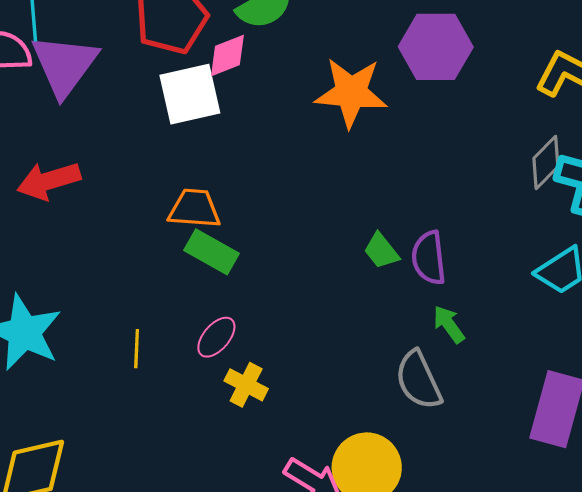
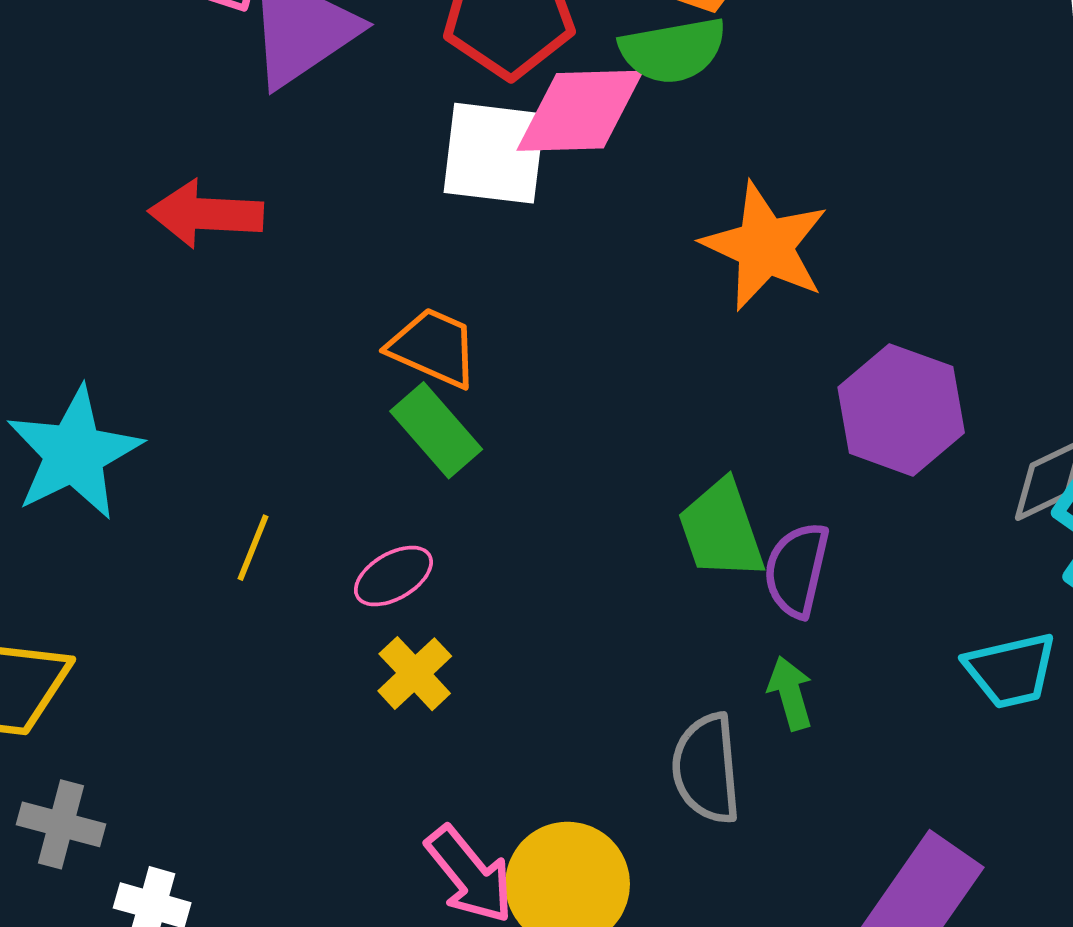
purple hexagon: (436, 47) -> (901, 410), moved
pink diamond: (227, 56) -> (580, 111), size x1.6
green trapezoid: (381, 251) -> (721, 530), size x1.5

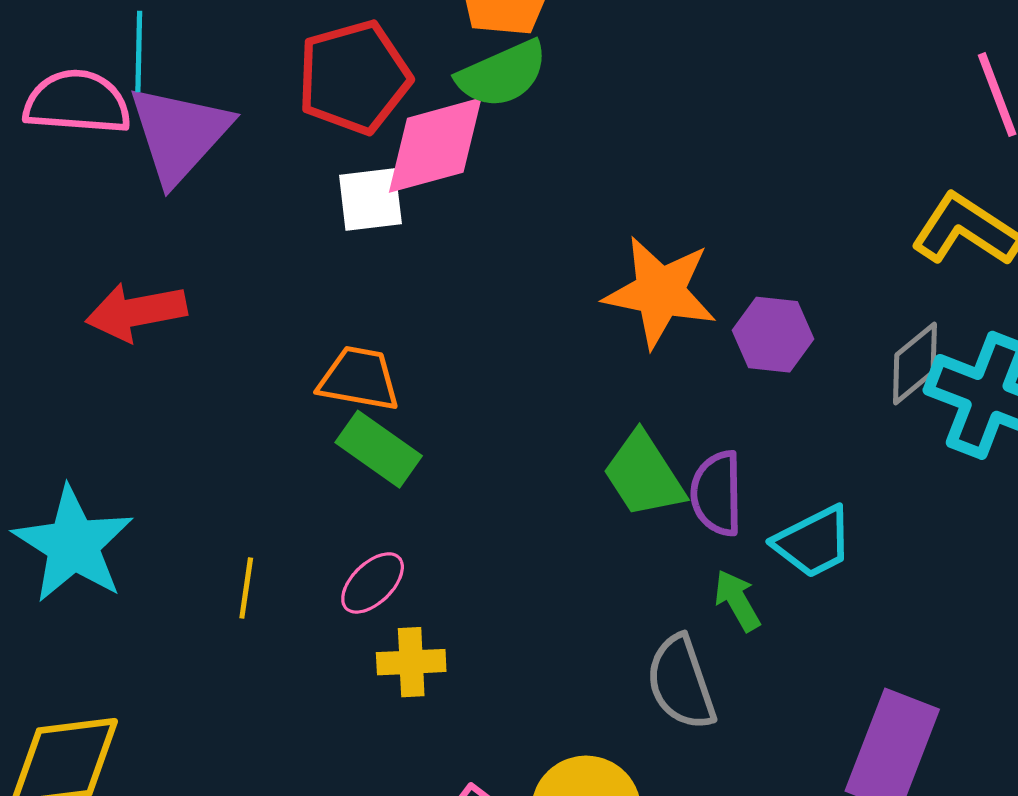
white square: (494, 153) -> (370, 200), size x0.7
orange star: (765, 246) -> (660, 292), moved
purple hexagon: (901, 410) -> (773, 335), size x0.7
cyan trapezoid: (1011, 670) -> (813, 542), moved
yellow cross: (415, 674) -> (411, 662), turned -36

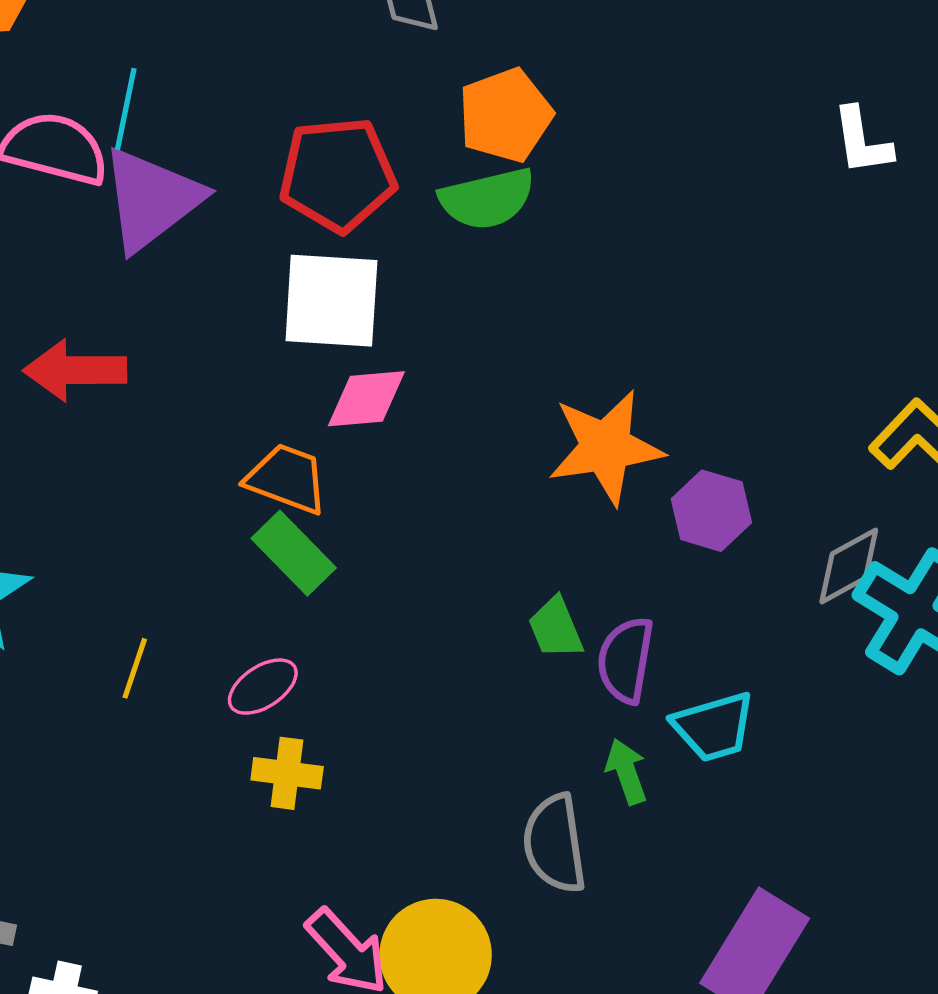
pink diamond: (435, 145) -> (366, 399), moved, size x0.7
white square: (370, 200) -> (331, 301), size x1.5
orange star: (660, 292) -> (606, 447), turned -30
green trapezoid: (644, 475) -> (556, 628), size x0.7

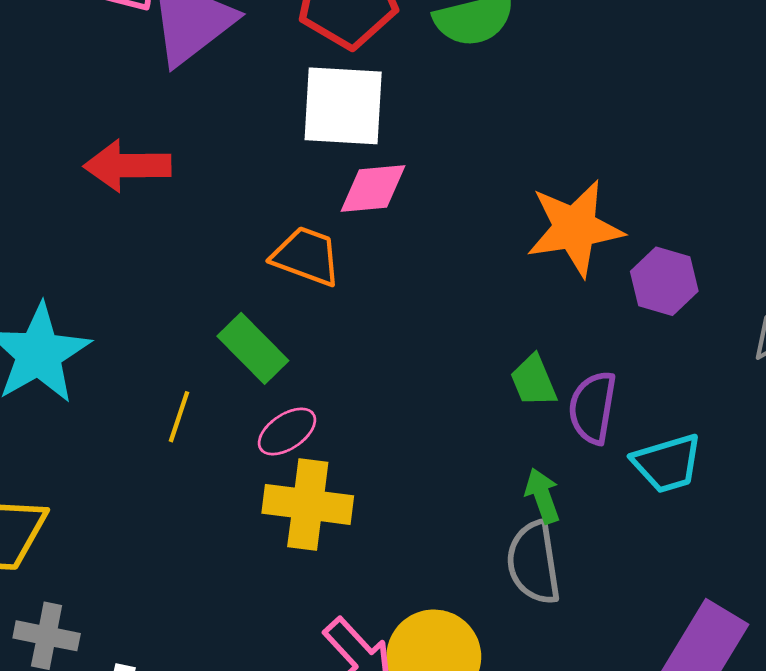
green rectangle: (294, 553) -> (253, 348), moved
green arrow: (626, 771) -> (542, 496), moved
yellow cross: (287, 773) -> (308, 504), size x1.5

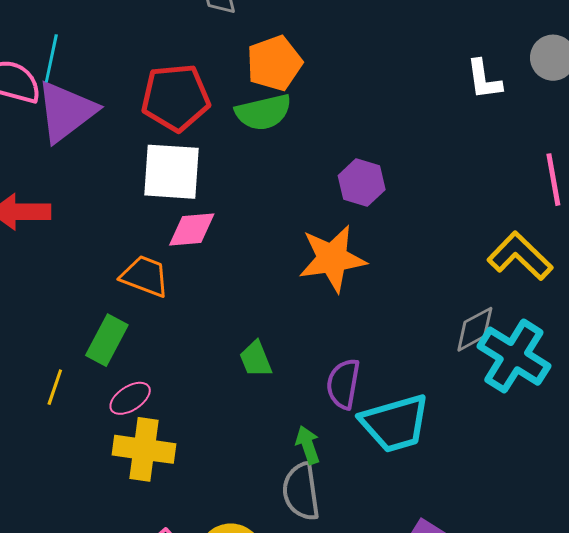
purple hexagon: (664, 281) -> (362, 183), moved
green rectangle: (253, 348) -> (107, 340), turned 72
green trapezoid: (534, 381) -> (256, 359), moved
cyan trapezoid: (667, 463) -> (395, 423), size x1.4

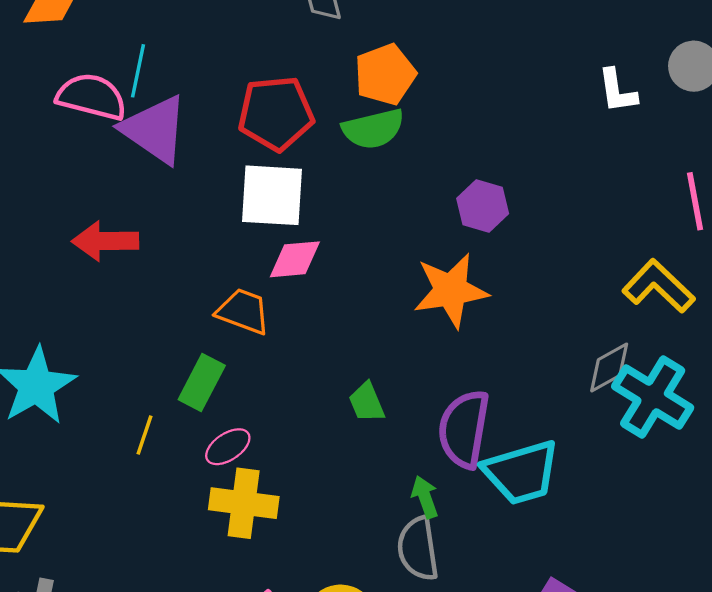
purple triangle: (66, 112) -> (155, 130), turned -48
purple semicircle: (343, 384) -> (464, 429), size x1.4

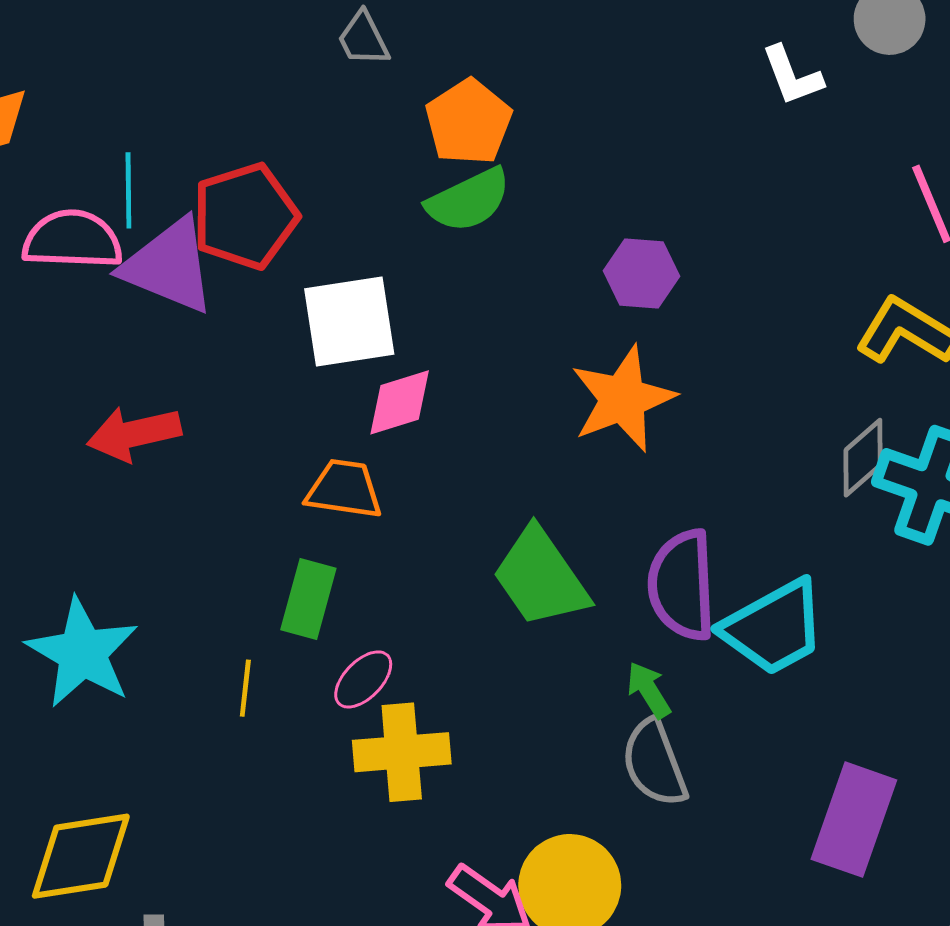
red pentagon: (276, 113) -> (245, 216), moved
green trapezoid: (367, 402) -> (541, 577), size x1.8

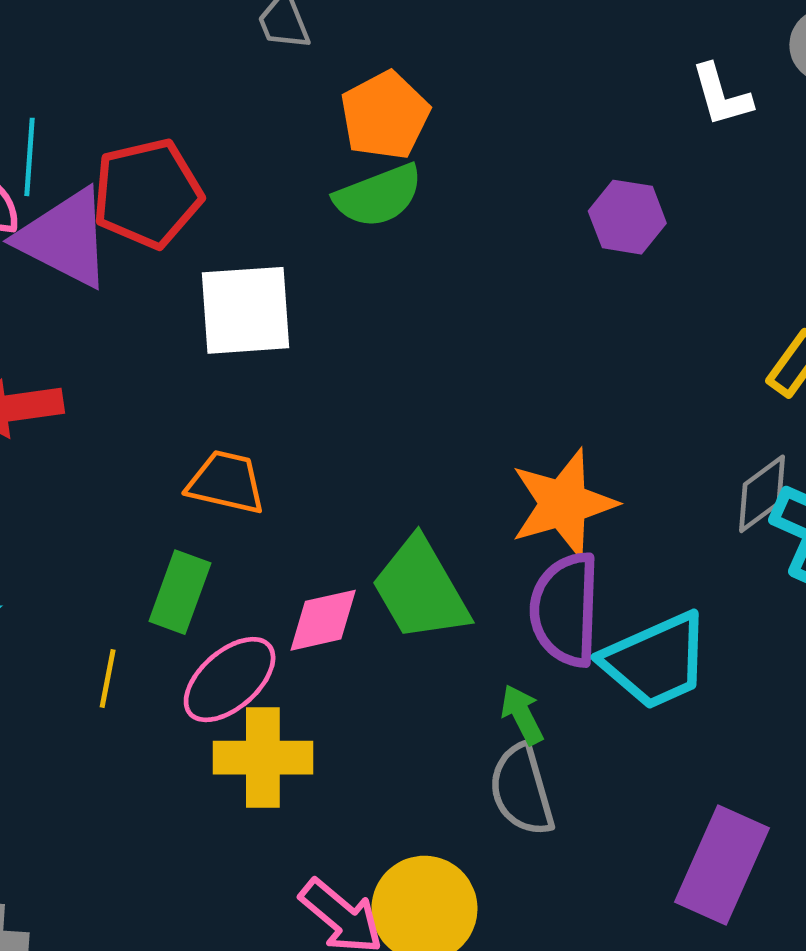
purple hexagon: (641, 274) -> (627, 217), moved
orange star: (623, 399) -> (563, 504), moved
pink diamond: (400, 402) -> (323, 620), moved
pink ellipse: (363, 679) -> (230, 680), size x1.5

